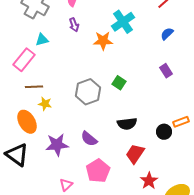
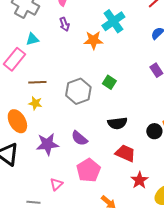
brown line: (34, 87) -> (37, 82), moved
red trapezoid: (135, 154) -> (125, 153), turned 80

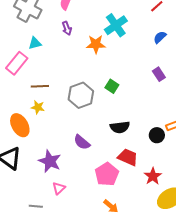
purple star: (47, 144) -> (50, 161), moved, turned 30
pink pentagon: (88, 170) -> (107, 174), moved
red star: (139, 180) -> (153, 176), moved

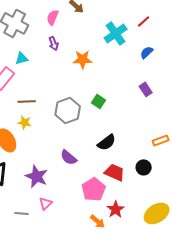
cyan cross: (116, 25) -> (116, 33), moved
black semicircle: (120, 127) -> (107, 142), turned -30
black circle: (157, 135) -> (144, 167), moved
red star: (153, 176) -> (116, 209), moved
gray line: (36, 206) -> (22, 213), moved

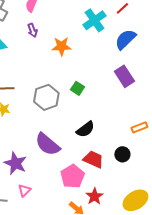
blue semicircle: (147, 52) -> (125, 39), size x1.6
purple rectangle: (146, 89) -> (124, 76), size x1.5
purple semicircle: (69, 157) -> (47, 144), size x1.5

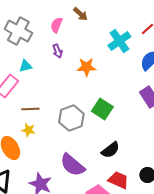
green square: (77, 88) -> (102, 109), size x1.5

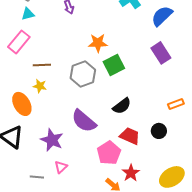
cyan triangle: (25, 66) -> (28, 14), moved
orange star: (86, 67) -> (98, 43), moved
green square: (102, 109) -> (114, 65), turned 30

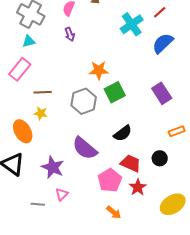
purple rectangle: (161, 53) -> (162, 93), moved
red star: (131, 173) -> (138, 187), moved

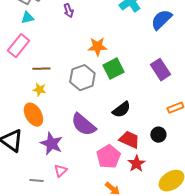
orange ellipse: (23, 131) -> (33, 115), moved

